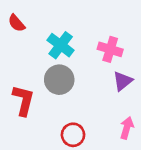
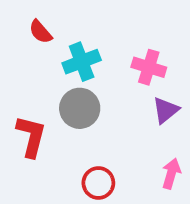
red semicircle: (16, 23) -> (40, 32), moved
cyan cross: (61, 45) -> (82, 62), turned 32

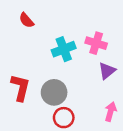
cyan cross: (82, 62) -> (64, 49), moved
gray circle: (80, 108) -> (54, 92), moved

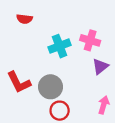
red semicircle: (26, 20) -> (24, 19), turned -42
red L-shape: (20, 88) -> (19, 82), turned 140

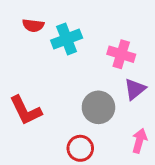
cyan cross: (60, 46) -> (67, 39), moved
gray circle: (50, 87) -> (98, 107), moved

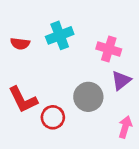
red semicircle: (33, 25) -> (20, 44), moved
red circle: (80, 148) -> (53, 117), moved

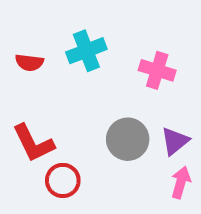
purple triangle: (121, 80) -> (175, 141), moved
red circle: (53, 117) -> (63, 180), moved

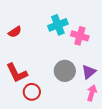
cyan cross: (86, 51) -> (58, 25), moved
red semicircle: (29, 63) -> (15, 32), turned -40

